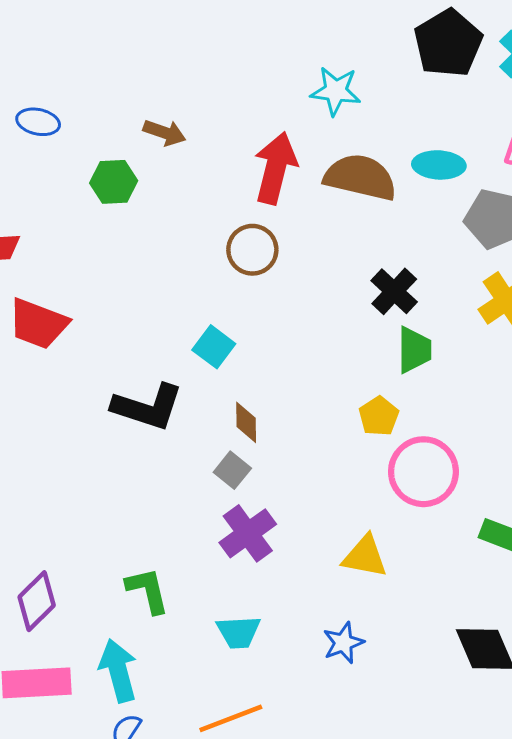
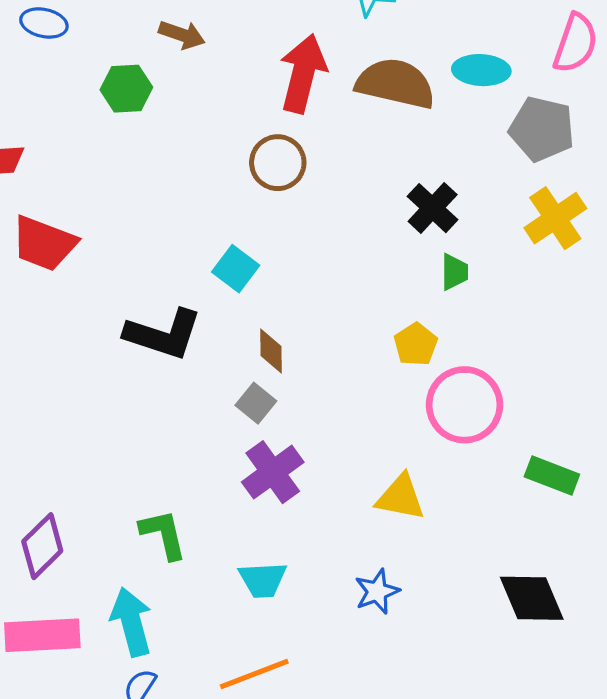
green trapezoid: (414, 350) -> (454, 272), size x0.7

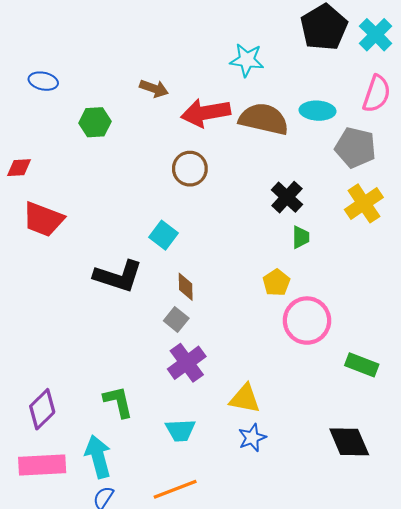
brown arrow: (182, 35) -> (154, 88), moved
red arrow: (303, 73) -> (206, 113), turned -114
yellow triangle: (401, 497) -> (245, 399), moved

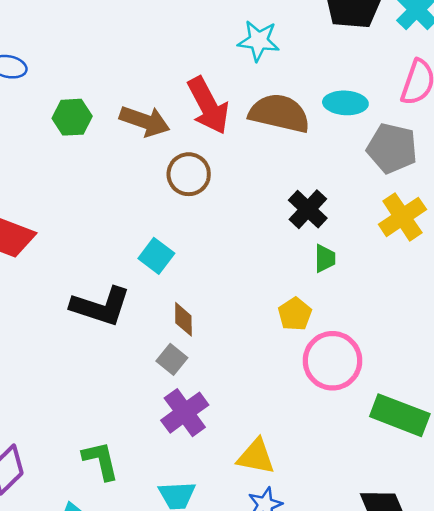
brown arrow: (154, 88) -> (145, 121), moved, size x1.4
red arrow: (206, 113) -> (208, 106), turned -108
green rectangle: (362, 365) -> (400, 415), size x1.4

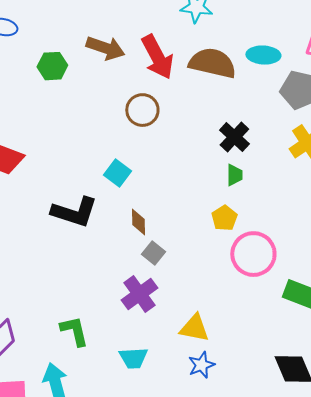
brown arrow: (145, 121) -> (105, 48), moved
green trapezoid: (325, 258) -> (234, 175), moved
gray square: (172, 359) -> (153, 253), moved

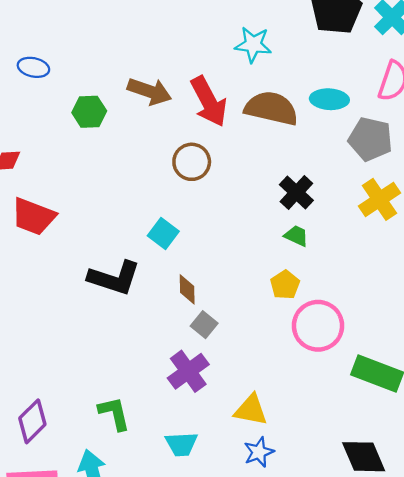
green trapezoid: (234, 175) -> (296, 236), turned -65

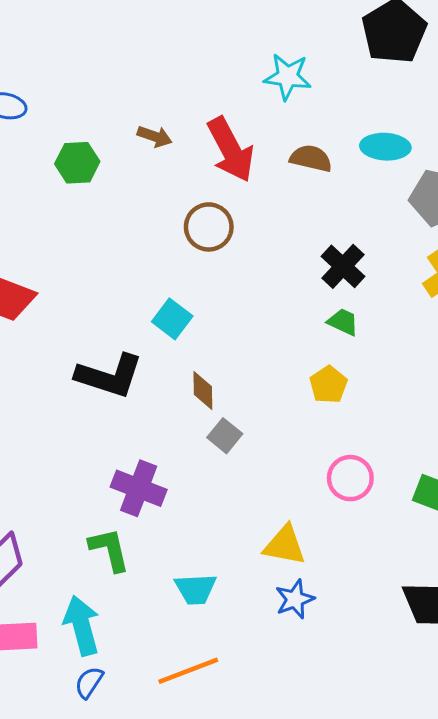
brown arrow: (150, 91) -> (155, 136), size x0.6
brown semicircle: (271, 108) -> (311, 158), size x0.6
pink circle: (318, 326) -> (350, 478), moved, size x0.7
purple cross: (188, 371) -> (139, 488), moved, turned -33

